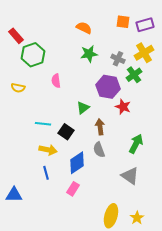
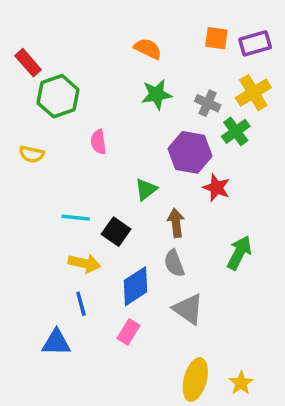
gray triangle: (130, 176) -> (188, 309), moved
blue triangle: (14, 195) -> (56, 342), moved

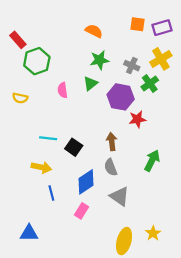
red star: (216, 188) -> (137, 119), turned -30
green triangle: (146, 189) -> (90, 83), moved
yellow arrow: (84, 263) -> (41, 167), moved
blue triangle: (56, 342) -> (29, 233), moved
yellow star: (241, 383) -> (153, 233), moved

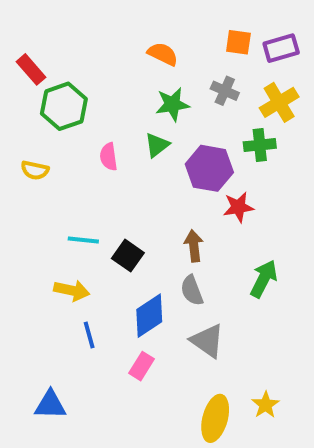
gray cross: (132, 66) -> (225, 91), moved
green cross: (150, 83) -> (260, 145), turned 30

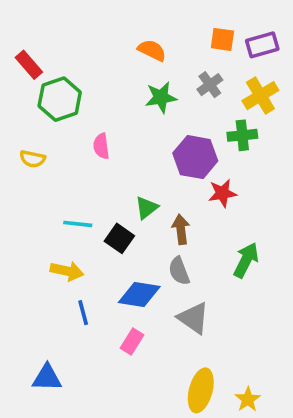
gray cross: (225, 91) -> (210, 85), turned 30
green triangle: (157, 145) -> (146, 208), moved
blue diamond: (149, 316) -> (139, 295), turned 42
yellow star: (266, 405) -> (248, 399), moved

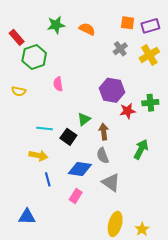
green star: (161, 97) -> (56, 25), moved
green cross: (242, 135) -> (150, 103), moved

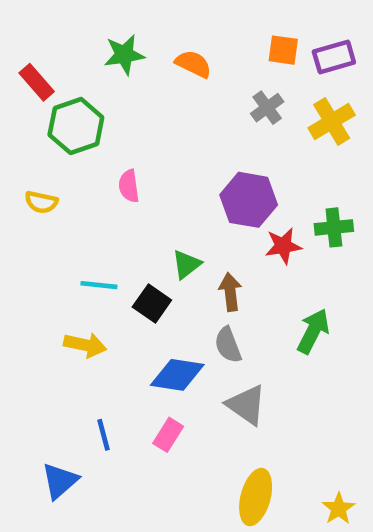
blue line: (48, 179) -> (104, 435), moved
blue triangle: (27, 217) -> (60, 481), turned -42
yellow star: (142, 229) -> (339, 509), moved

